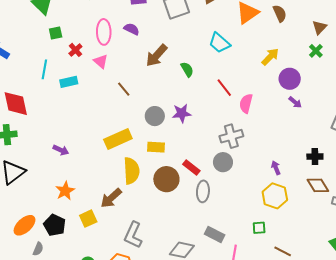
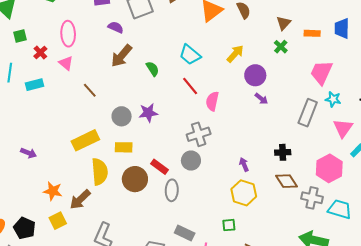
purple semicircle: (132, 29) -> (116, 27), moved
cyan trapezoid: (220, 43) -> (190, 55), moved
orange star: (65, 191) -> (53, 191), moved, turned -30

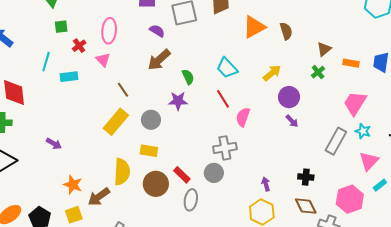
purple star: (148, 113) -> (178, 101), moved
yellow rectangle: (85, 140) -> (116, 122), moved, turned -32

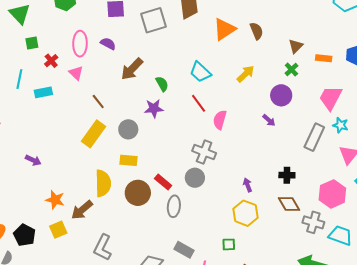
purple semicircle: (157, 31) -> (108, 44), moved
purple circle: (289, 97) -> (281, 95), moved
gray cross: (225, 148) -> (204, 152), turned 35

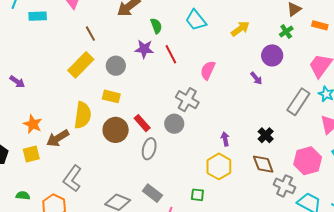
red line: (199, 103) -> (171, 54), moved
black cross: (287, 175) -> (266, 135), turned 35

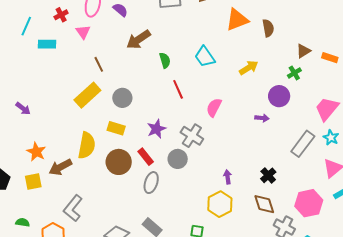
orange rectangle: (320, 25) -> (330, 58), moved
purple star: (144, 49) -> (157, 129), moved, turned -30
purple arrow: (256, 78) -> (262, 118), turned -48

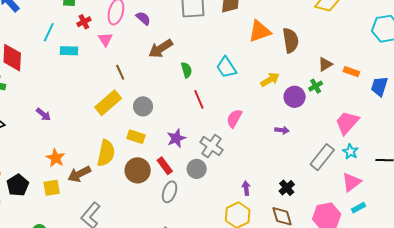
brown semicircle: (268, 28) -> (291, 40), size x1.4
purple circle: (279, 96) -> (295, 97), moved

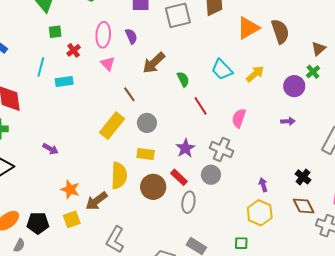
purple semicircle: (143, 18) -> (131, 36), turned 35
pink triangle: (105, 39) -> (108, 64), moved
brown line: (120, 72) -> (129, 94), moved
yellow arrow: (270, 80) -> (255, 74), moved
black pentagon: (18, 185) -> (38, 223), turned -30

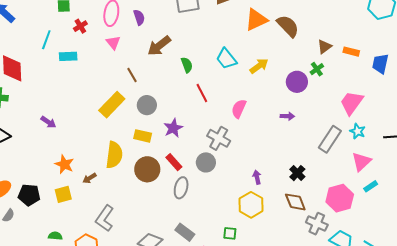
brown semicircle: (280, 31) -> (288, 26), turned -30
purple star: (185, 148) -> (173, 128), moved
brown arrow: (96, 201) -> (89, 178), size x0.6

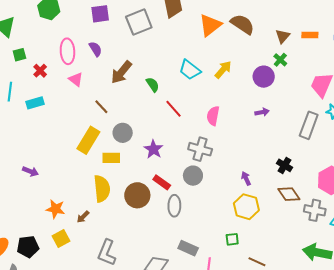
yellow rectangle: (143, 136) -> (111, 158), moved

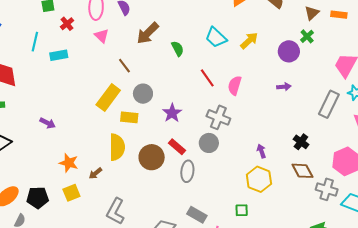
red line: (174, 109) -> (207, 78), moved

